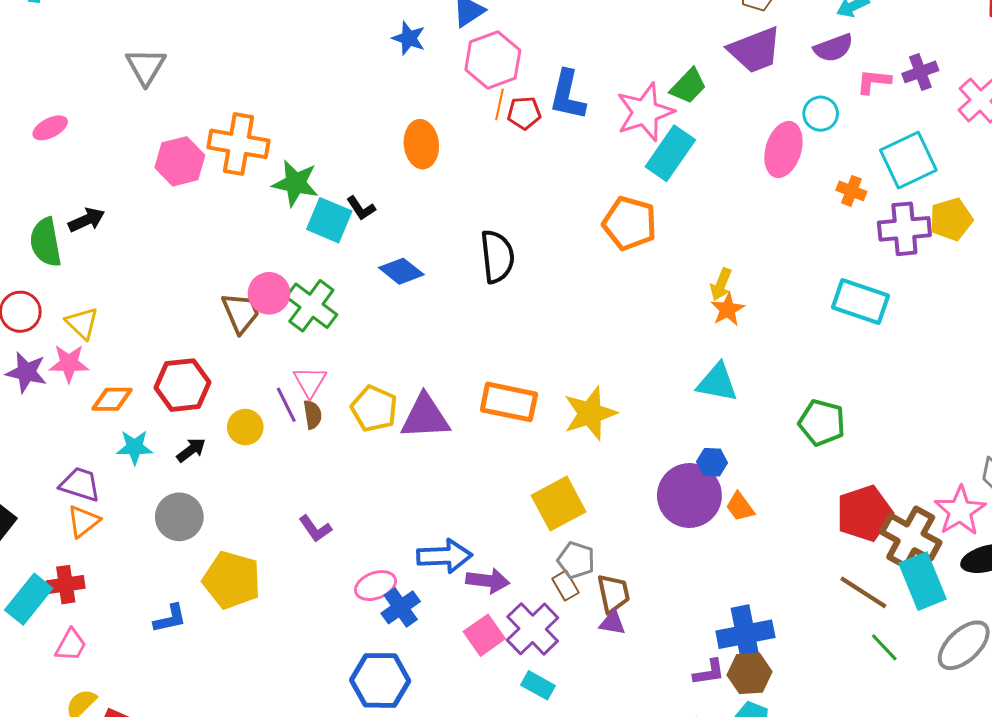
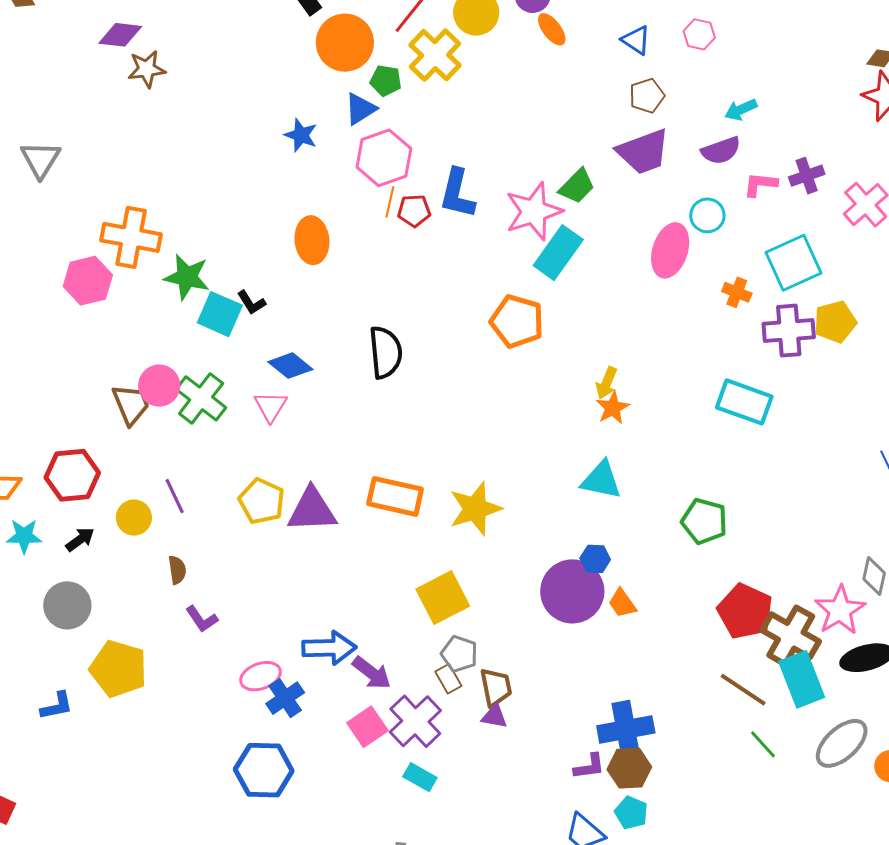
pink hexagon: (180, 161) -> (88, 281), moved
pink triangle: (310, 382) -> (271, 407), moved
brown semicircle: (313, 415) -> (177, 570), moved
red pentagon: (864, 513) -> (745, 611), turned -30
purple arrow: (488, 581) -> (372, 673), turned 30

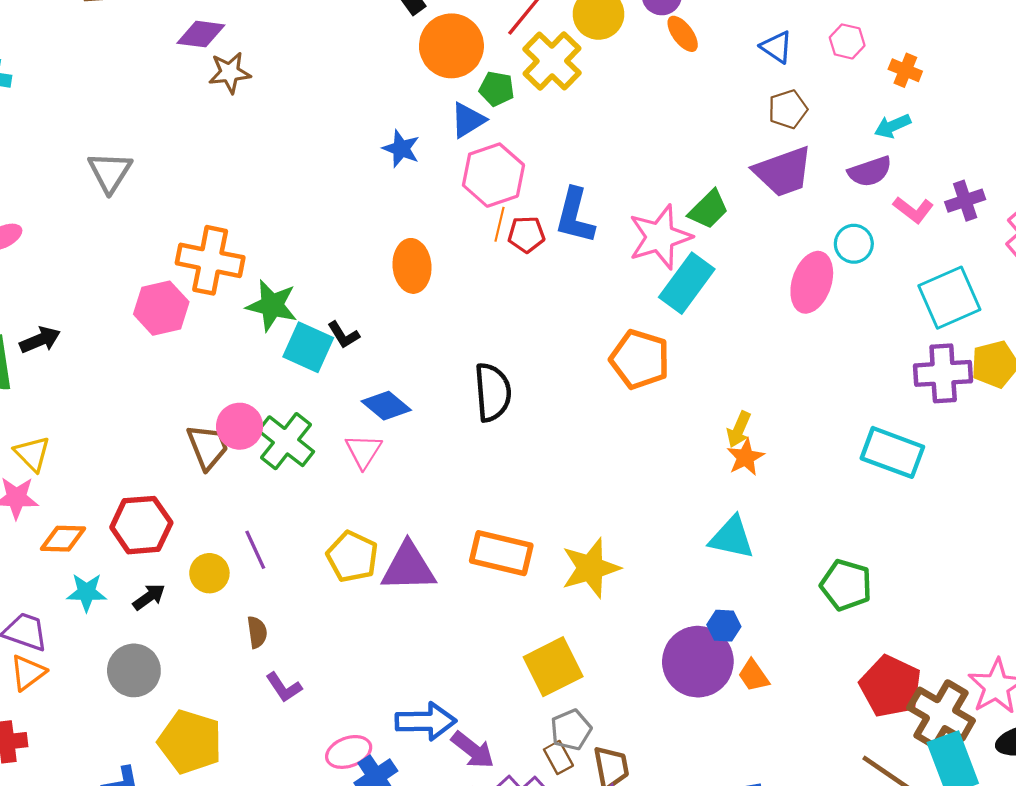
pink L-shape: (760, 184) -> (913, 210), turned -150
orange cross: (737, 292) -> (905, 70), moved
gray pentagon: (459, 654) -> (571, 730), turned 30

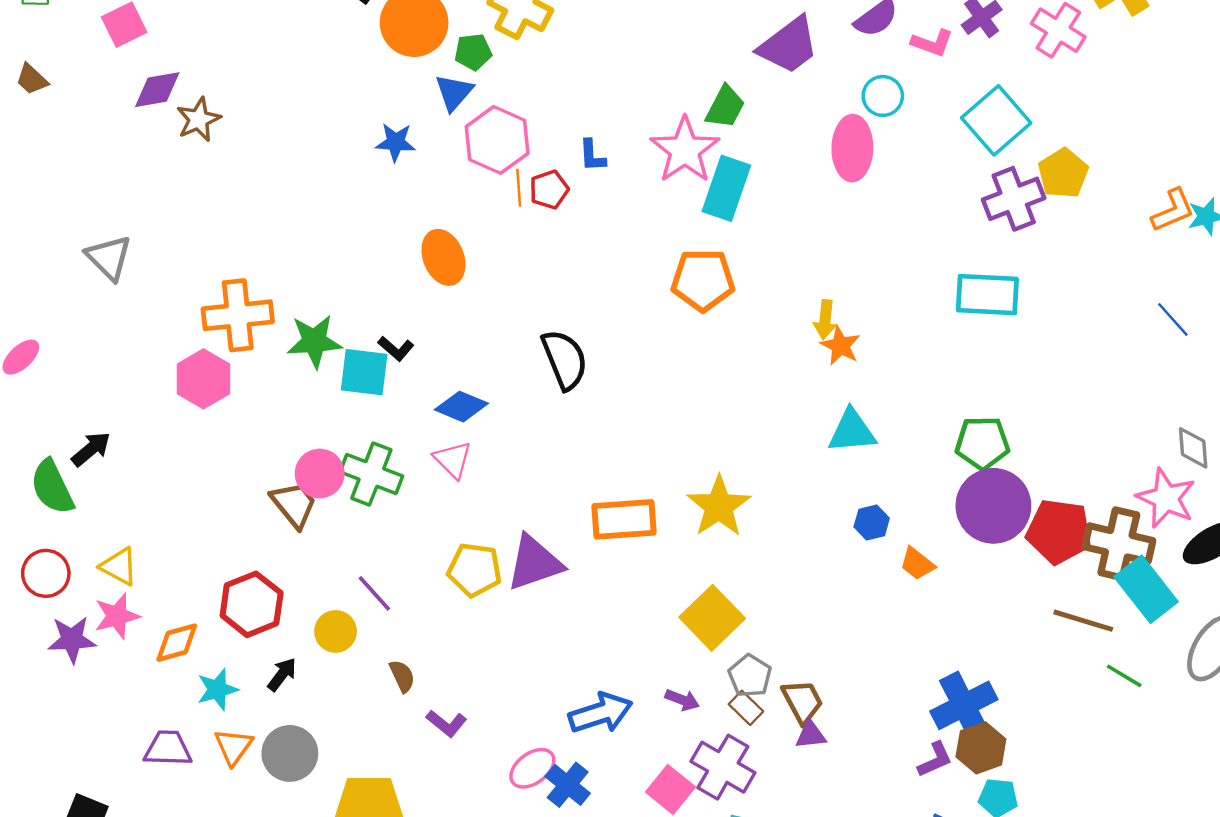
blue L-shape: (575, 216) -> (592, 156), size x0.6
purple circle: (698, 662) -> (993, 506), moved
orange triangle: (28, 673) -> (233, 747), moved
purple arrow: (473, 750) -> (682, 700), moved, size x0.7

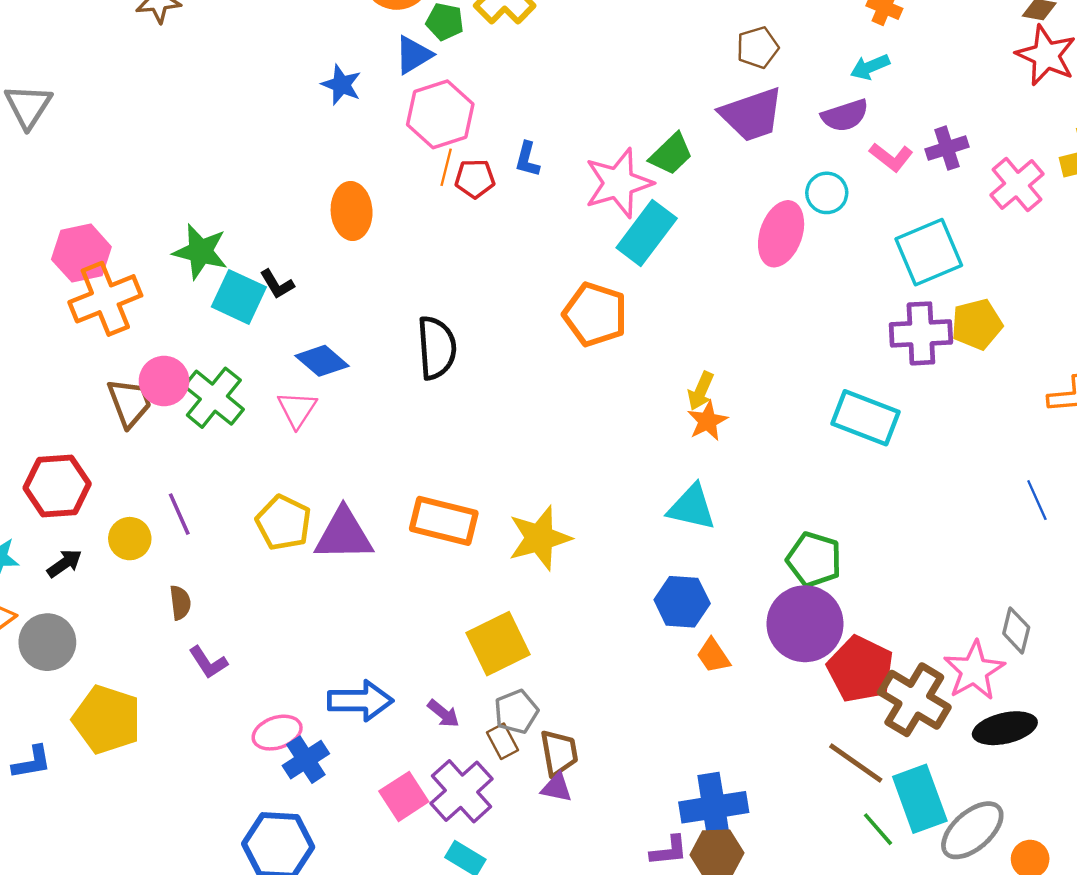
orange cross: (238, 315) -> (105, 299), moved, turned -34
blue hexagon: (872, 523) -> (682, 602), size x1.5
cyan rectangle: (1146, 589) -> (920, 799), moved

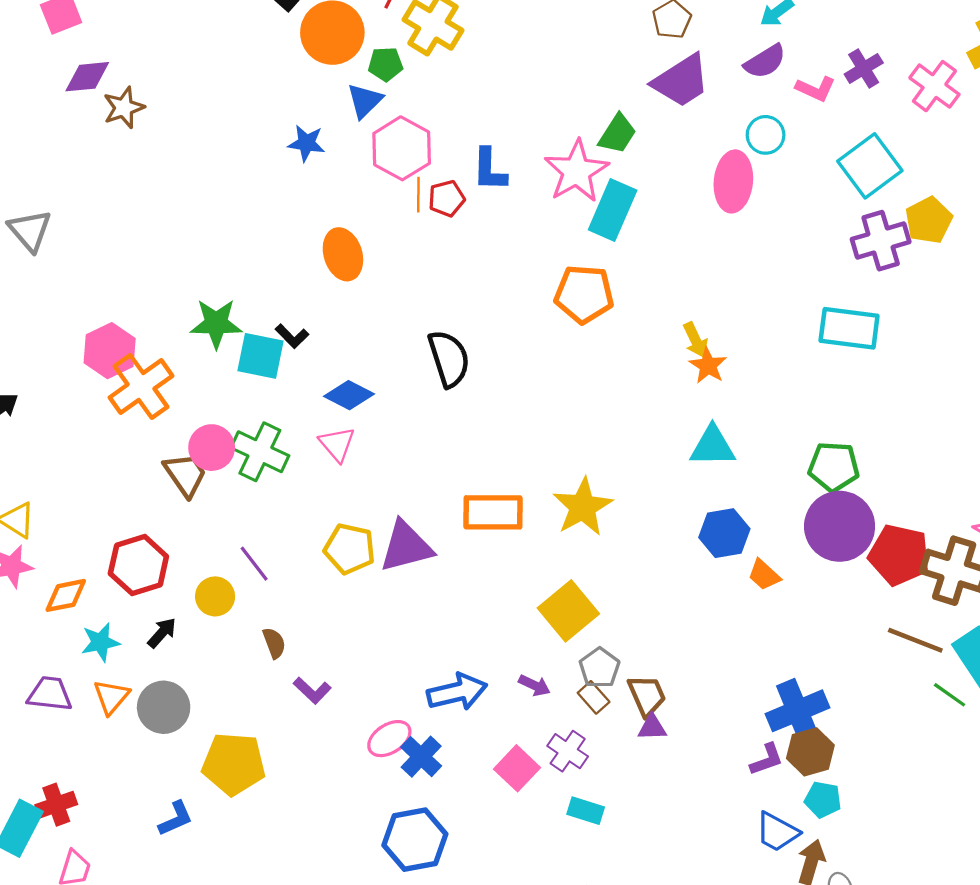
blue L-shape: (527, 159) -> (489, 170), size x1.4
yellow arrow: (701, 391) -> (695, 340), turned -36
purple cross: (462, 791) -> (568, 751), size x0.7

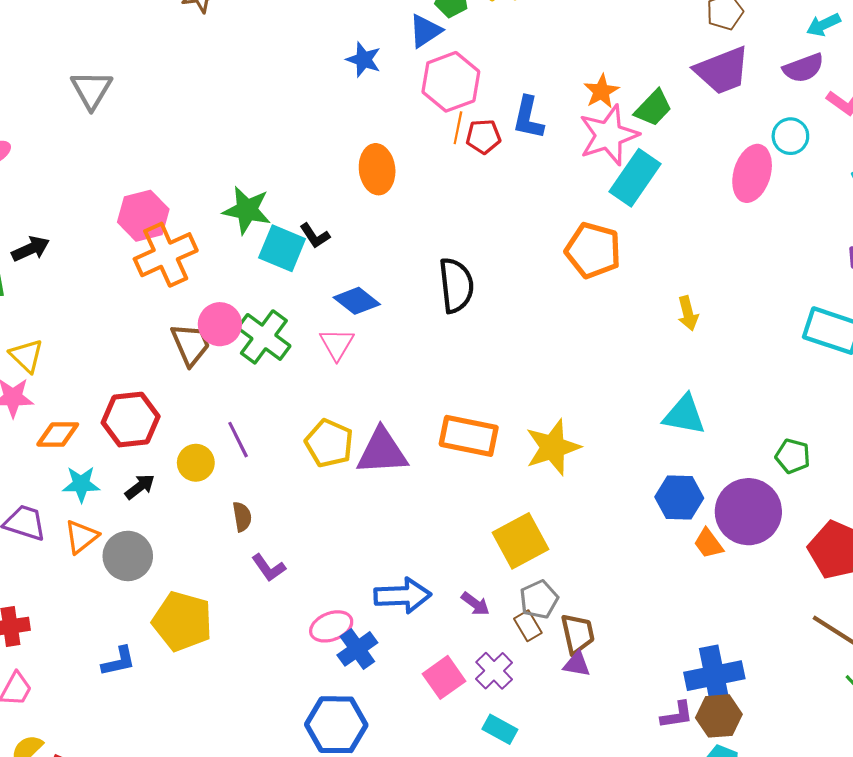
orange star: (708, 365) -> (601, 91), moved
green pentagon: (834, 467) -> (793, 456), size x0.7
purple circle: (840, 526) -> (748, 512), moved

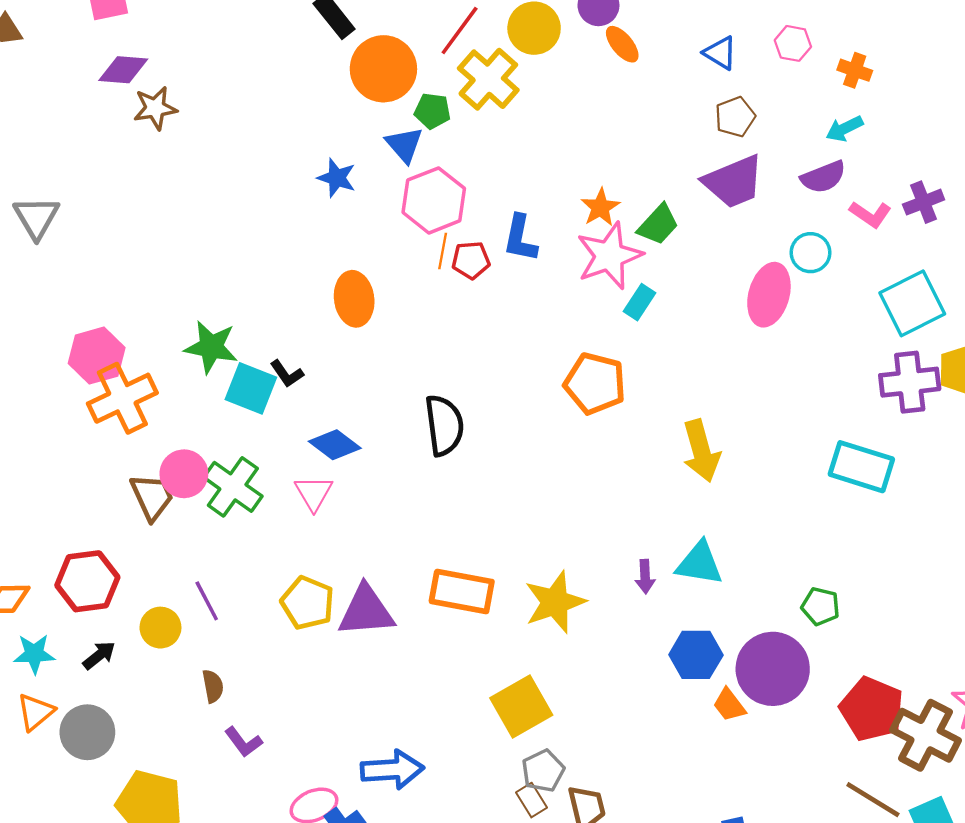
blue triangle: (425, 31) -> (404, 145), turned -36
cyan rectangle: (635, 178) -> (640, 302), size x0.6
yellow arrow: (688, 313) -> (701, 451), size x1.6
purple arrow: (475, 604) -> (645, 577), moved, turned 52

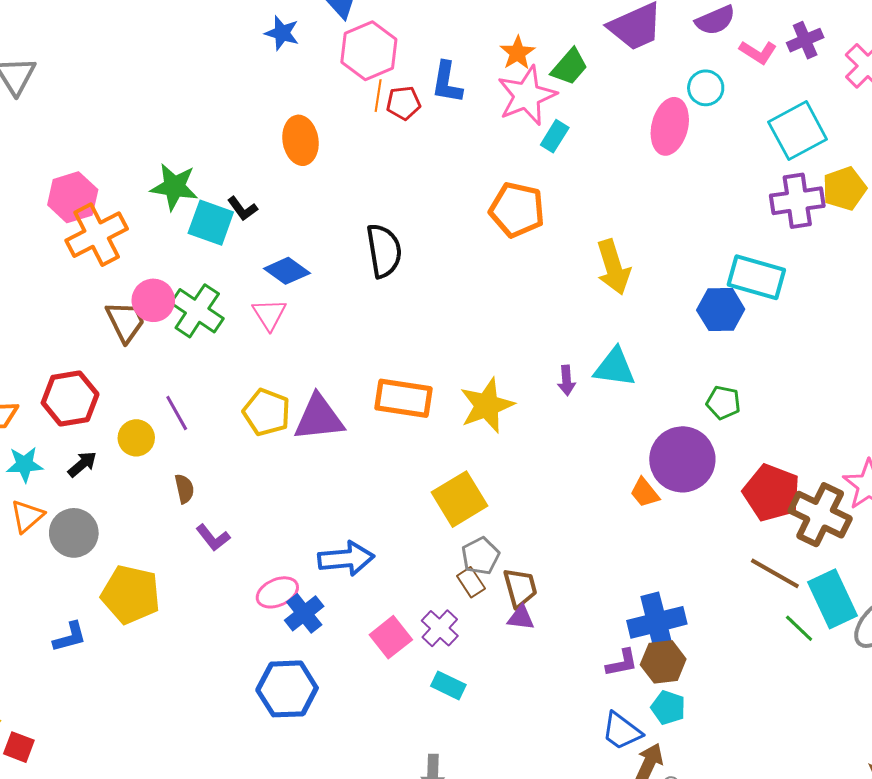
blue hexagon: (696, 655) -> (721, 310), moved

